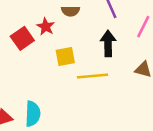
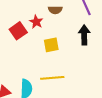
yellow line: (93, 76) -> (52, 78), moved

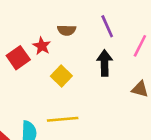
yellow square: (51, 45) -> (61, 76), turned -35

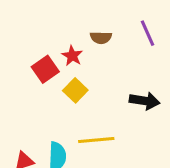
black arrow: (105, 63) -> (145, 101), moved, turned 100
yellow square: (61, 76) -> (75, 90), moved

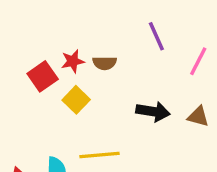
brown semicircle: (101, 38) -> (105, 63), moved
red star: (72, 56) -> (73, 61), turned 30

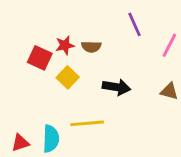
red square: (43, 76) -> (40, 58), turned -30
black arrow: (153, 111) -> (116, 87), moved

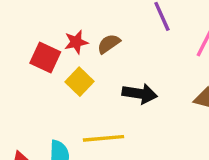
brown semicircle: (91, 47) -> (109, 44), turned 144

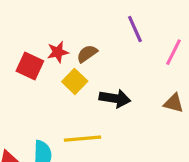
yellow square: (80, 82) -> (75, 81), moved

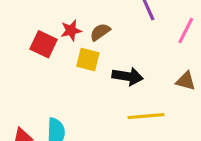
yellow square: (75, 81) -> (88, 60), turned -30
yellow line: (82, 139) -> (146, 116), moved

